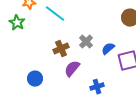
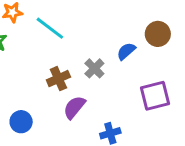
blue semicircle: (108, 49) -> (126, 51), moved

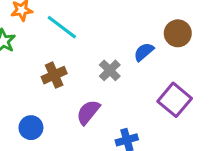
brown cross: (58, 79) -> (54, 75), moved
purple square: (155, 96) -> (175, 100), turned -36

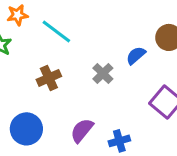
purple semicircle: (88, 112) -> (82, 130), moved
blue circle: (31, 128) -> (26, 129), size x1.4

